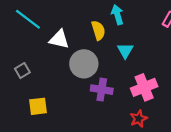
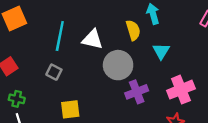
cyan line: (28, 19) -> (60, 36), moved, turned 64
gray square: (22, 71) -> (54, 72), turned -32
purple cross: (102, 90) -> (137, 92), turned -30

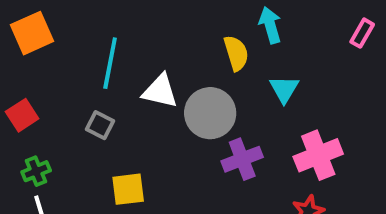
white triangle: (92, 39) -> (160, 91), moved
green cross: (17, 99) -> (36, 171), turned -35

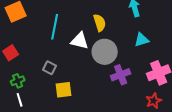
yellow semicircle: (236, 53) -> (100, 23), moved
cyan triangle: (284, 89) -> (142, 40), turned 42
gray square: (100, 125) -> (50, 68), moved

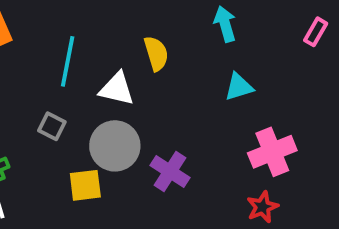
gray circle: (105, 52) -> (115, 146), moved
gray square: (50, 68) -> (52, 126), moved
purple cross: (121, 75) -> (170, 172), moved, turned -36

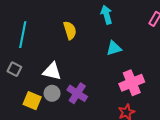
white triangle: (117, 89) -> (52, 71), moved
gray circle: (115, 146) -> (52, 93), moved, size x0.6
yellow square: (85, 185) -> (32, 101), turned 30

